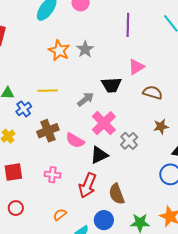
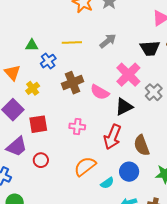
black trapezoid: (111, 85) -> (150, 48), moved
gray arrow: (86, 99) -> (108, 41), moved
orange semicircle: (60, 215) -> (85, 166), size x1.6

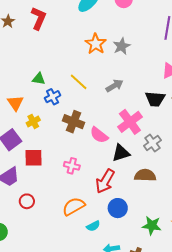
yellow line: (72, 43) -> (79, 82), turned 36
brown cross: (73, 83) -> (73, 122), turned 35
brown semicircle: (142, 145) -> (145, 175), moved, turned 105
red circle: (41, 160) -> (27, 201), moved
blue circle: (129, 172) -> (118, 208), moved

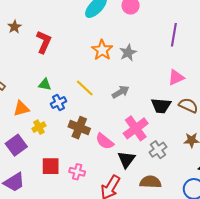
red L-shape: (39, 18) -> (44, 42), moved
orange triangle: (15, 103) -> (21, 108), turned 48
black triangle: (121, 153) -> (126, 159), turned -36
red square: (34, 158) -> (51, 166), moved

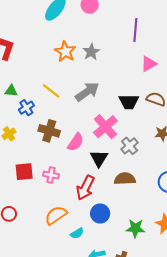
pink triangle: (176, 77) -> (149, 64), moved
gray arrow: (121, 92) -> (87, 92), size x1.4
pink semicircle: (105, 141) -> (76, 142), turned -90

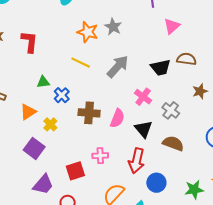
yellow line: (51, 91) -> (81, 63), moved
pink cross: (105, 127) -> (143, 97), size x0.7
red square: (24, 172) -> (75, 171), moved
brown semicircle: (125, 179) -> (173, 143), turned 35

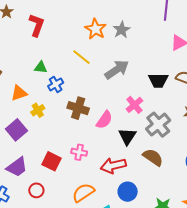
gray cross: (171, 110) -> (158, 125), size x1.4
red arrow: (137, 161) -> (113, 166), turned 50
red square: (75, 171) -> (51, 161), turned 30

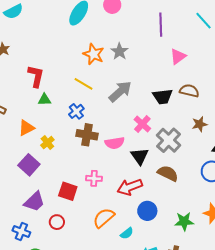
red L-shape: (37, 25) -> (36, 76), moved
blue cross: (56, 84) -> (76, 111), moved
pink semicircle: (104, 120) -> (115, 143), turned 54

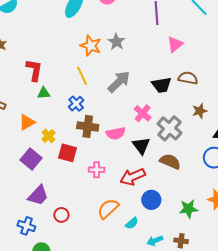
yellow line: (84, 84) -> (82, 76), turned 36
red square: (68, 191) -> (68, 153), moved

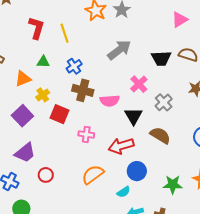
yellow line: (82, 76) -> (64, 33), moved
green triangle: (44, 93) -> (43, 62), moved
gray cross: (169, 128) -> (164, 102), size x0.7
cyan semicircle: (132, 223) -> (124, 192), moved

